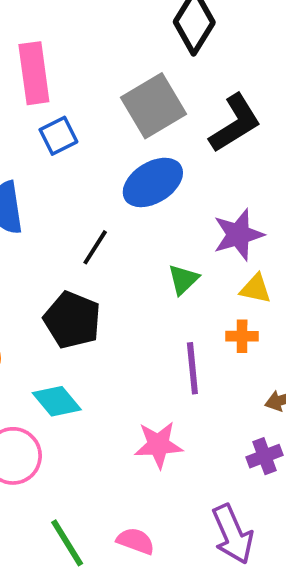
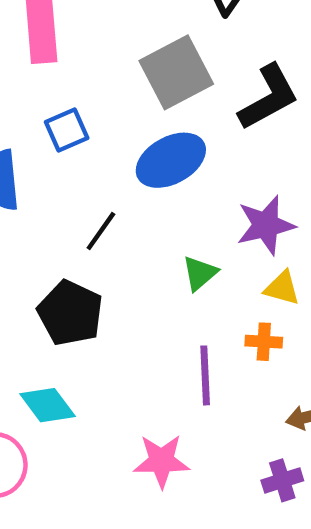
blue square: (58, 136) -> (67, 130), moved

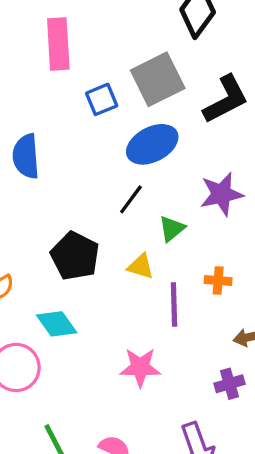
blue square: (67, 130) -> (102, 99), moved
black line: (101, 231) -> (131, 199), moved
yellow triangle: (282, 288) -> (141, 266), moved

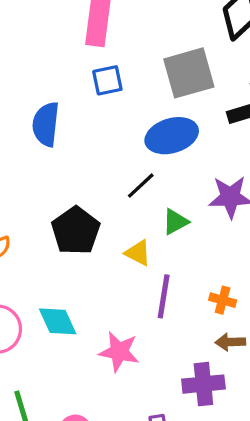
blue square: (102, 99) -> (107, 80), moved
orange cross: (218, 281) -> (223, 300), moved
cyan diamond: (57, 324) -> (58, 321), moved
purple cross: (230, 384) -> (203, 384), size x1.4

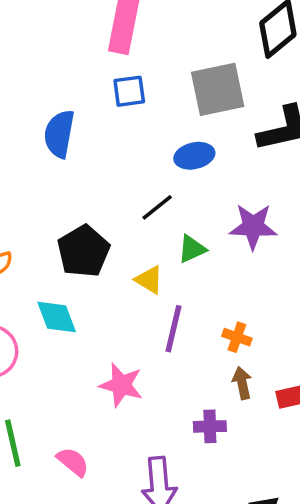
blue ellipse: (172, 136) -> (194, 156), size x0.7
cyan diamond: (58, 321) -> (57, 317), moved
brown arrow: (230, 342) -> (242, 383), turned 76
purple cross: (203, 384) -> (210, 426), size x0.7

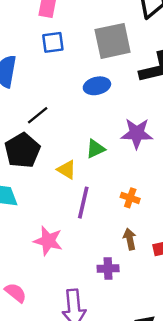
black line: (157, 207) -> (38, 115), moved
orange cross: (237, 337) -> (130, 198), moved

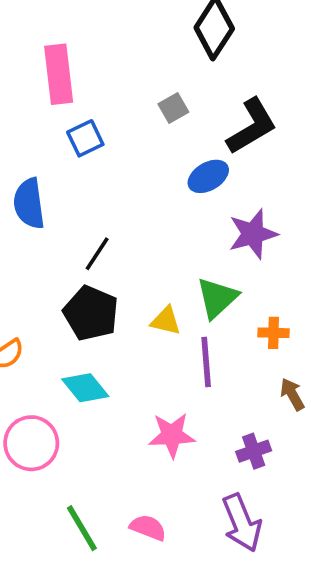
gray square: (113, 41) -> (173, 108), size x0.5
blue ellipse: (97, 86) -> (208, 176), moved
green triangle: (95, 149) -> (217, 298), moved, size x1.4
purple cross: (108, 268) -> (254, 451), moved

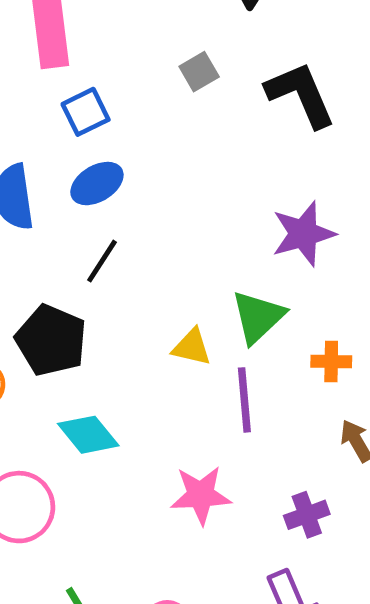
black L-shape: (252, 126) -> (301, 95), turned -82
blue ellipse: (208, 176) -> (97, 184), moved
black pentagon: (91, 313) -> (51, 340), moved

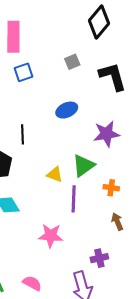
blue ellipse: (97, 184) -> (67, 110), moved
black line: (102, 261) -> (22, 134), turned -42
purple cross: (307, 515) -> (99, 258), moved

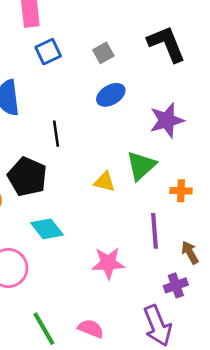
gray square: (72, 62) -> (103, 53), moved
purple line: (74, 199) -> (155, 231), moved
brown arrow: (117, 221) -> (190, 253), moved

